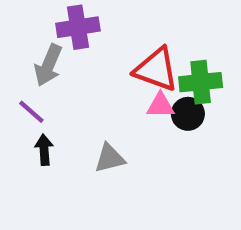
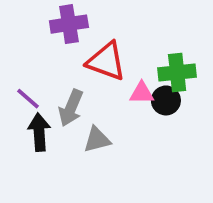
gray arrow: (48, 65) -> (71, 108), moved
red triangle: (156, 69) -> (106, 61), moved
black arrow: (44, 150) -> (39, 132), size x1.4

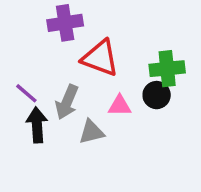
pink triangle: (142, 93) -> (120, 106), moved

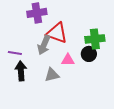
purple line: (26, 93) -> (15, 53), turned -32
gray arrow: (67, 102) -> (44, 45), moved

